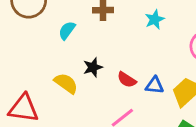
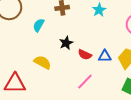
black star: (93, 67) -> (66, 43), moved

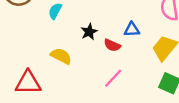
blue triangle: (105, 56) -> (132, 30), moved

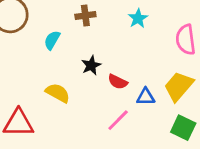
blue triangle: (132, 30) -> (146, 97), moved

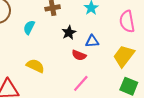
black star: (91, 65) -> (69, 33), moved
blue triangle: (146, 97) -> (92, 41), moved

